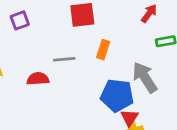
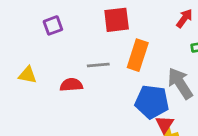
orange rectangle: (103, 50) -> (138, 55), size x1.5

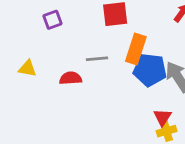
blue pentagon: (152, 102) -> (150, 70), moved

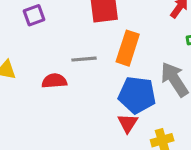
blue pentagon: (150, 70) -> (137, 95), moved
red triangle: (162, 117) -> (128, 123), moved

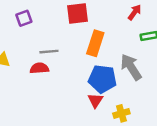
gray line: (84, 59) -> (49, 52), moved

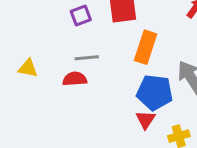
purple square: (24, 18) -> (81, 15), moved

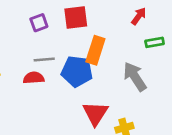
blue pentagon: (155, 92) -> (77, 71), moved
red triangle: (146, 120) -> (95, 113), size x1.5

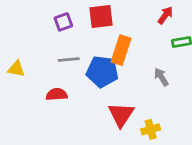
gray arrow: (135, 77) -> (161, 77), size x0.6
red semicircle: (34, 78) -> (57, 94), moved

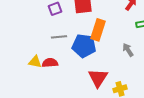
yellow triangle: (16, 69) -> (35, 62), moved

